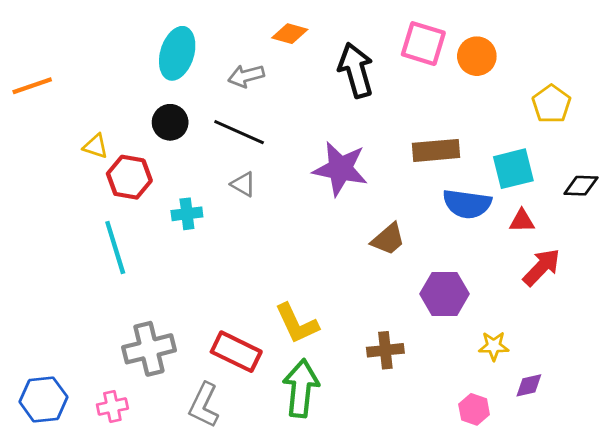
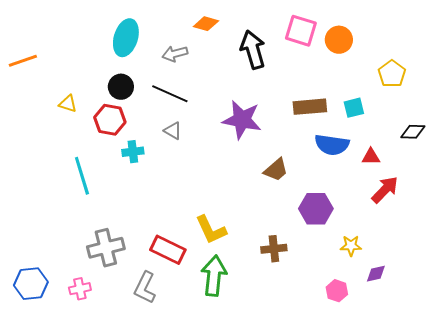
cyan square: (513, 169) -> (354, 108), moved, size x0.7
red hexagon: (129, 177) -> (110, 120), moved

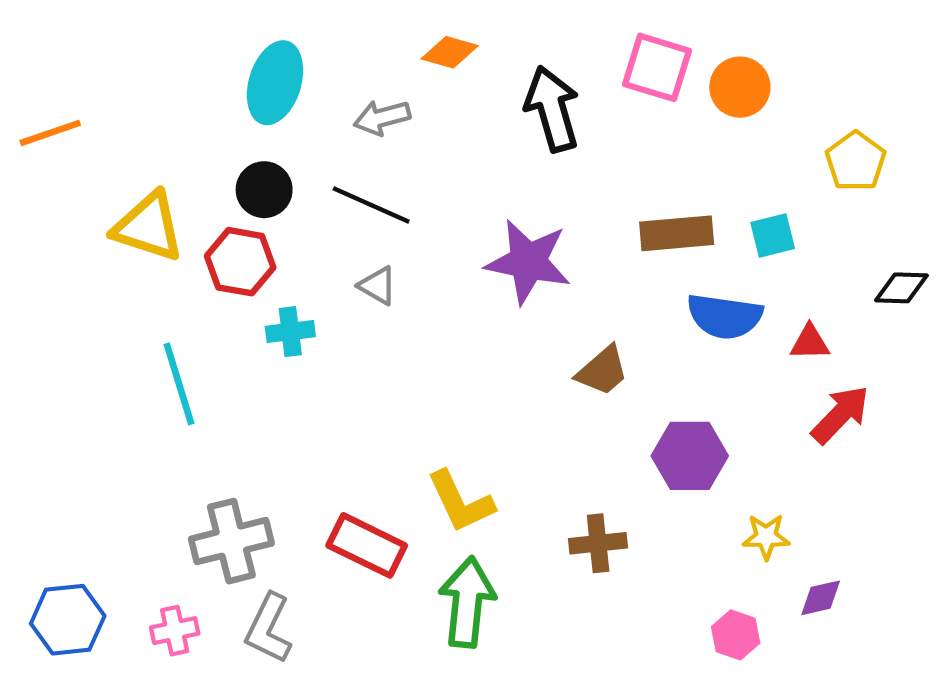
yellow triangle: (68, 104) -> (148, 227), size x1.8
gray L-shape: (145, 288) -> (268, 628), moved

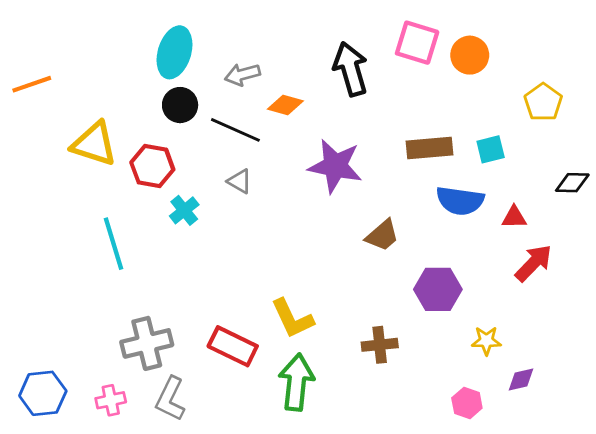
orange diamond: (450, 52) -> (285, 105), moved
black circle: (264, 190) -> (180, 105), moved
cyan cross: (290, 332) -> (184, 210), turned -32

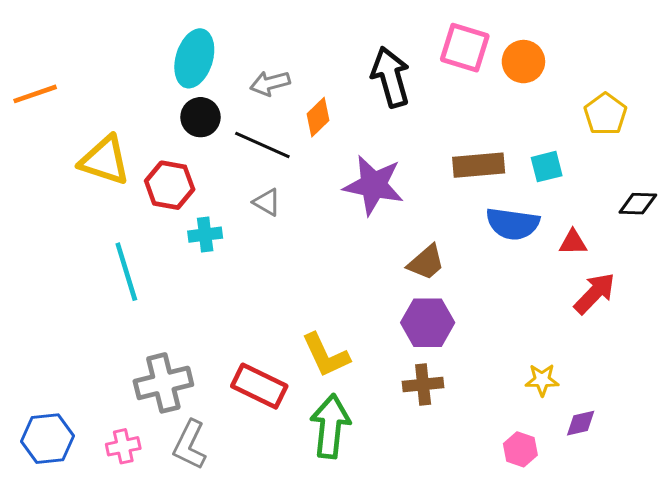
orange diamond: (285, 105) -> (318, 117), turned -60
cyan cross: (184, 210) -> (205, 235), turned 32
purple hexagon: (438, 289) -> (428, 323), moved

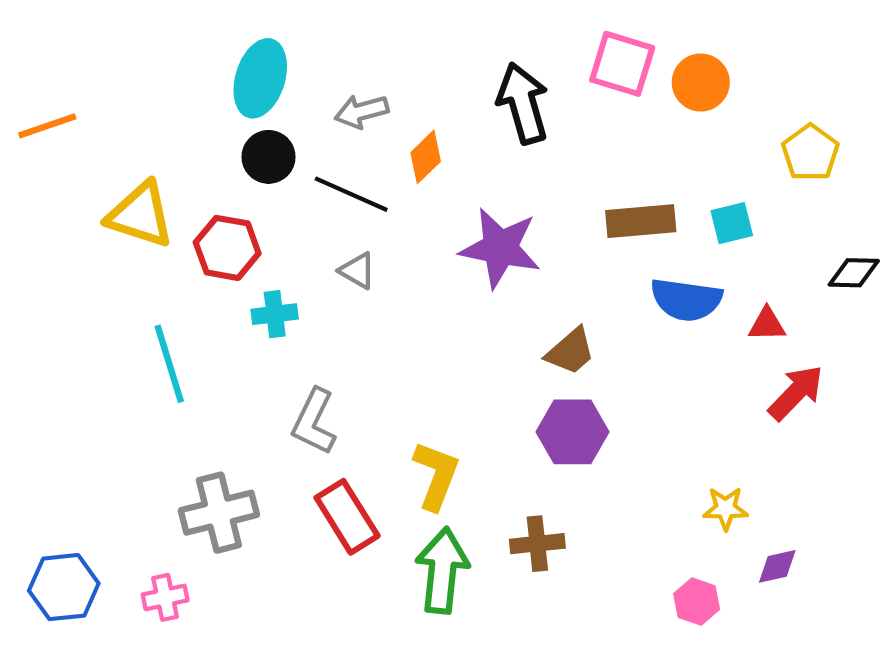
yellow L-shape: (326, 355) -> (436, 475), turned -134
brown cross: (423, 384) -> (537, 544), moved
red rectangle: (259, 386) -> (347, 517), turned 32
gray L-shape: (190, 445) -> (314, 422), moved

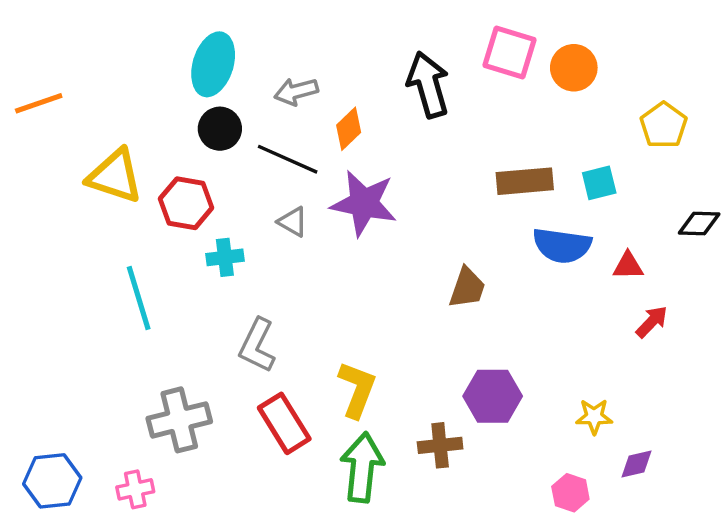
purple star: (500, 248) -> (364, 203), moved
brown trapezoid: (570, 351) -> (467, 288), turned -30
red arrow: (796, 393) -> (652, 322), size x0.7
purple hexagon: (573, 432) -> (493, 396), moved

